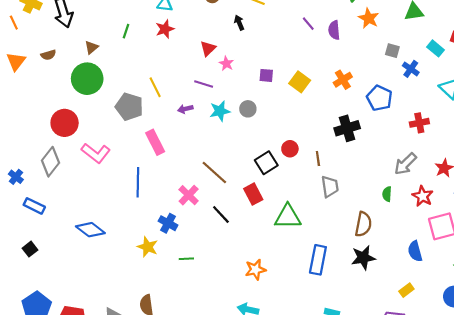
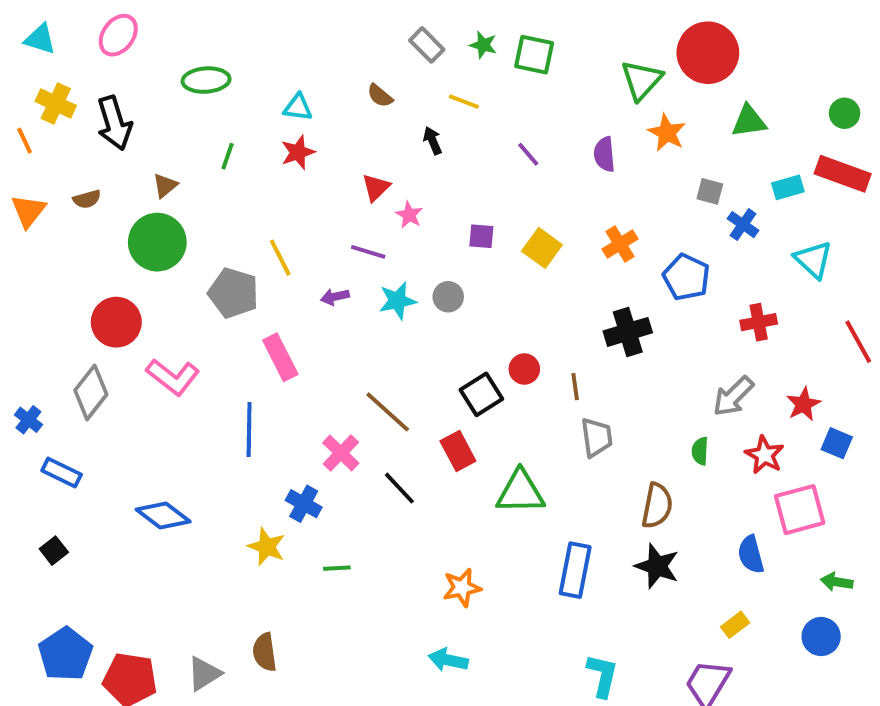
purple line: (308, 24) -> (528, 154), moved
cyan rectangle: (436, 48) -> (788, 187), turned -56
black star: (363, 258) -> (657, 566), turned 30

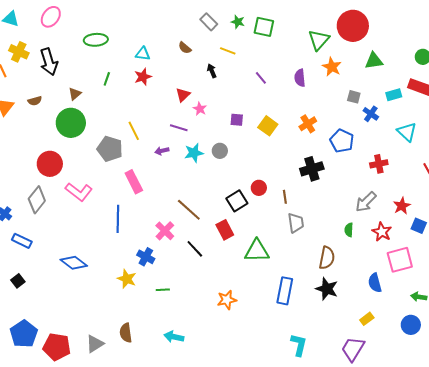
cyan arrow: (448, 660) -> (174, 337), moved

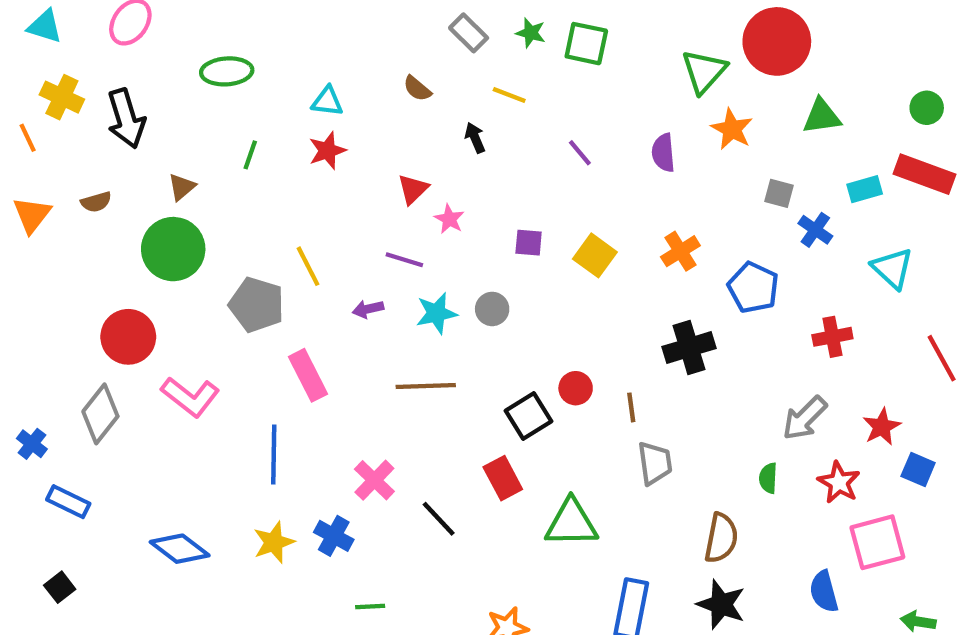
brown line: (189, 210) -> (426, 386), moved, turned -44
yellow star: (127, 279) -> (274, 542), moved, turned 30

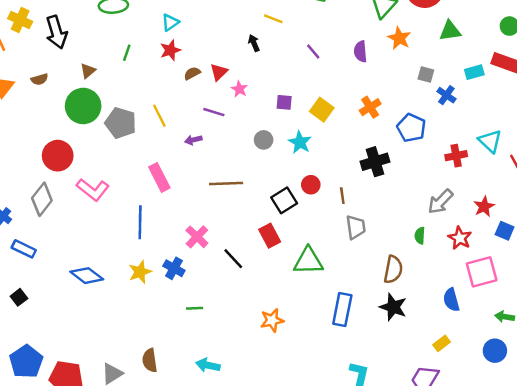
brown semicircle: (417, 89) -> (192, 73), moved, turned 112
cyan triangle: (327, 101) -> (170, 22), turned -42
cyan triangle: (892, 268) -> (490, 141), moved
gray pentagon: (257, 305) -> (121, 123), moved
cyan star: (436, 313) -> (300, 142), moved, turned -30

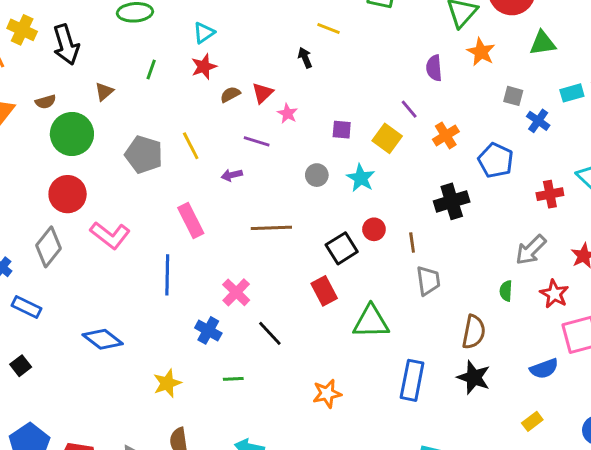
purple line: (313, 51) -> (409, 109), moved
green circle: (83, 106) -> (72, 134), moved
black line: (233, 259) -> (270, 333), moved
yellow star: (140, 272) -> (167, 383), moved
blue semicircle: (451, 300) -> (544, 369), turned -95

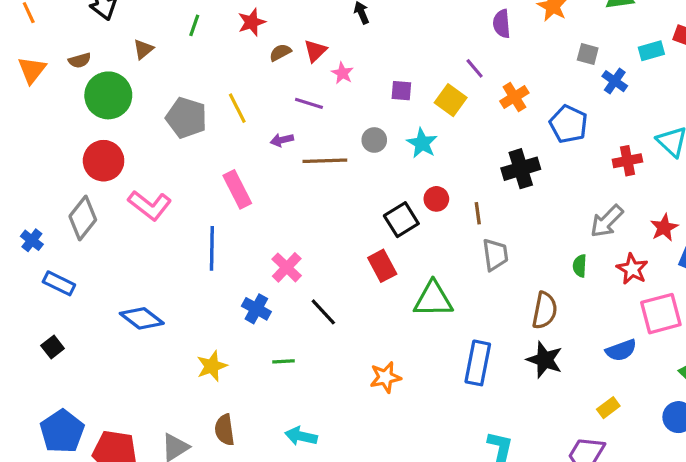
brown line: (271, 228) -> (325, 161), moved

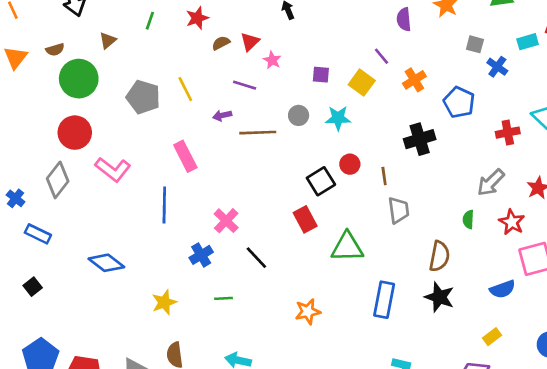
cyan star: (422, 143) -> (338, 118), turned -30
blue cross: (256, 309) -> (201, 255), turned 30

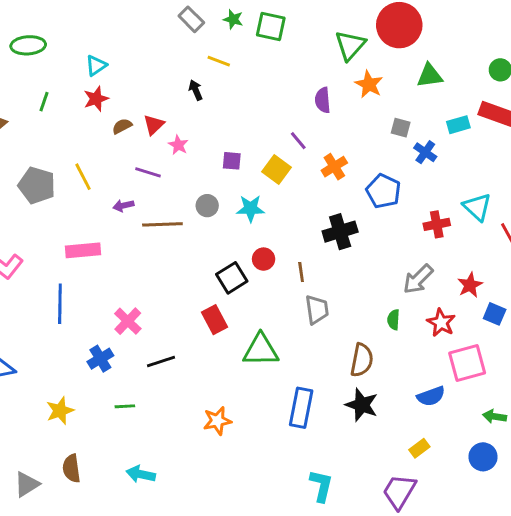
pink rectangle: (185, 156) -> (83, 250), turned -68
black line: (256, 258) -> (161, 362), turned -65

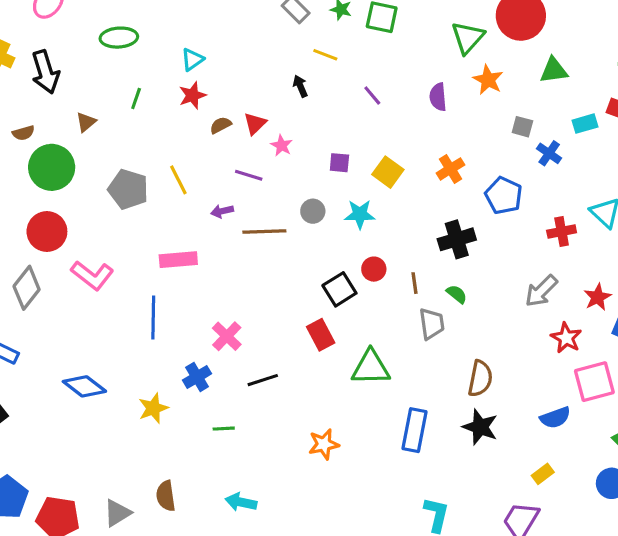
purple line: (298, 141) -> (372, 95), moved
green semicircle: (393, 320) -> (457, 294), moved, turned 126
yellow star: (60, 411) -> (153, 408), moved

